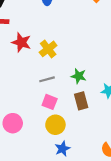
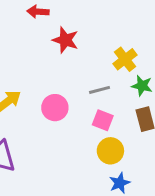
yellow cross: (48, 49) -> (125, 59), moved
pink circle: (13, 123) -> (55, 108), moved

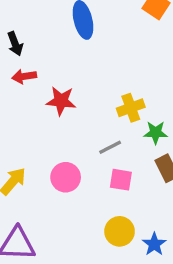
yellow cross: (125, 59) -> (131, 108), turned 30
yellow circle: (110, 151) -> (120, 231), moved

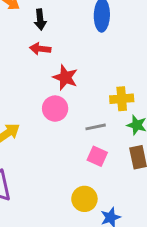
pink circle: (66, 177) -> (55, 109), moved

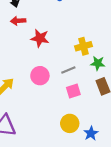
pink circle: (55, 109) -> (40, 76), moved
pink square: (97, 156) -> (73, 91), turned -32

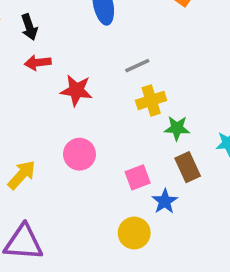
gray line: (68, 70) -> (137, 66), moved
blue star: (91, 133) -> (165, 201), moved

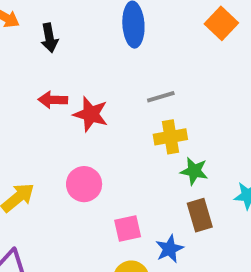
red arrow: (38, 63) -> (53, 100), moved
pink square: (138, 177) -> (128, 228), moved

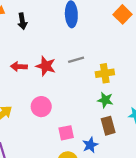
gray line: (161, 97) -> (76, 60), moved
red arrow: (53, 100) -> (19, 67), moved
yellow cross: (170, 137) -> (105, 73), moved

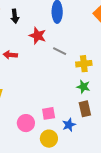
gray line: (76, 60) -> (60, 51), turned 40
red star: (46, 66) -> (38, 36), moved
pink circle: (41, 107) -> (26, 123), moved

